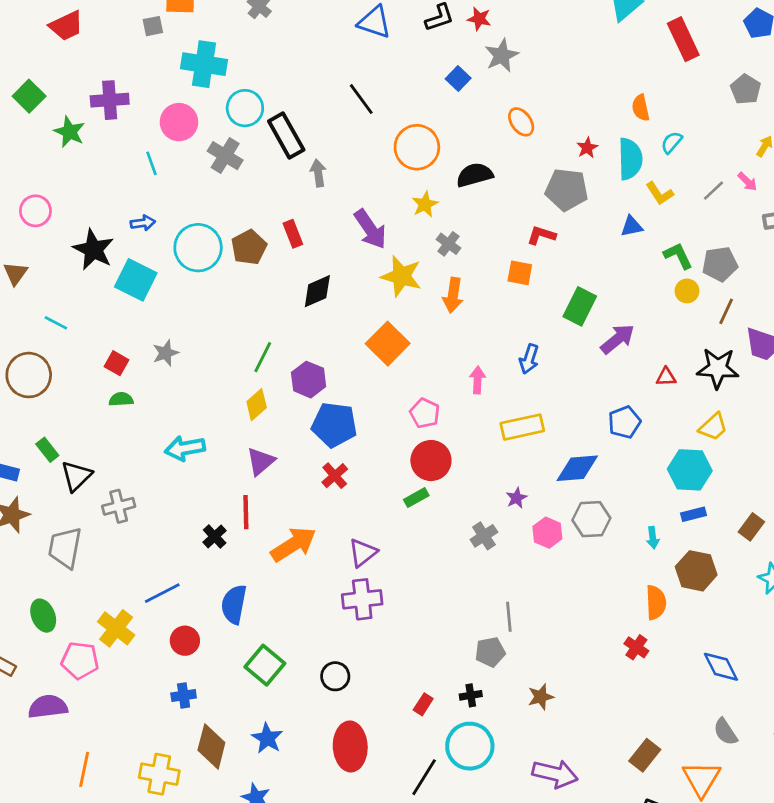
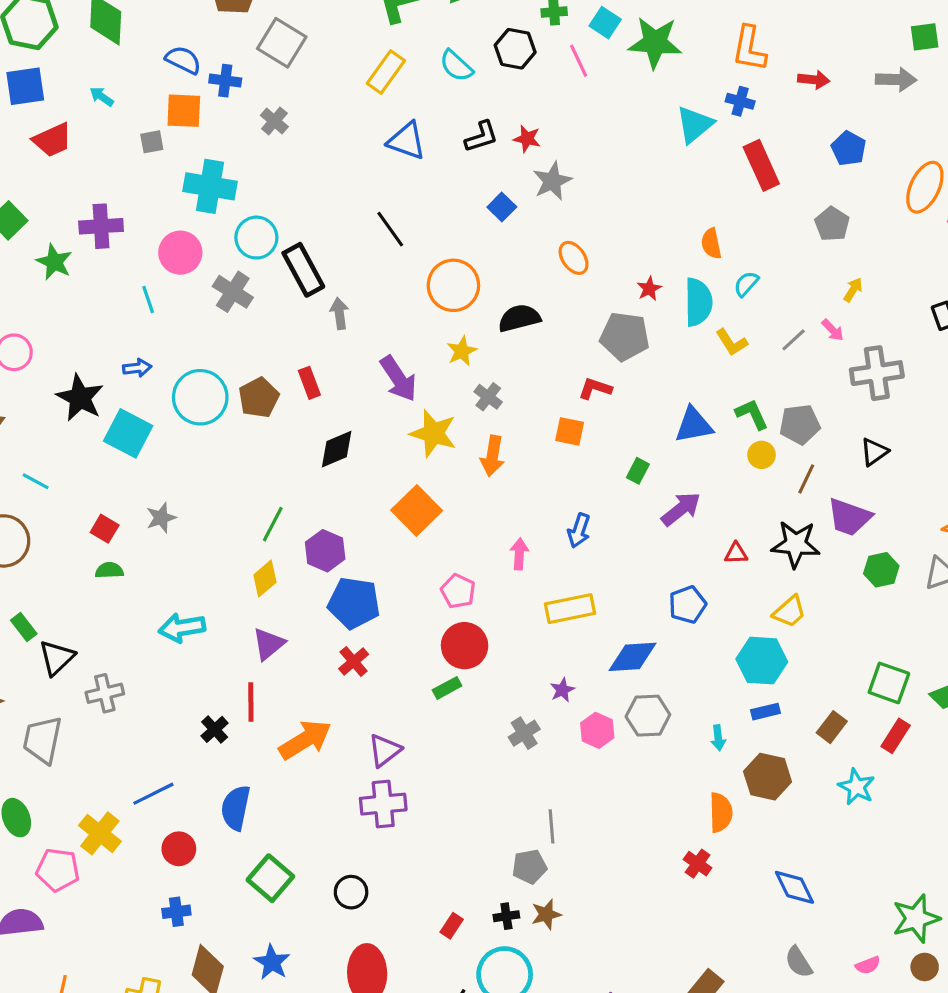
blue triangle: (632, 226) -> (694, 425), moved, size x1.5
green rectangle: (580, 306) -> (638, 471), size x0.6
brown star: (541, 697) -> (546, 914), moved

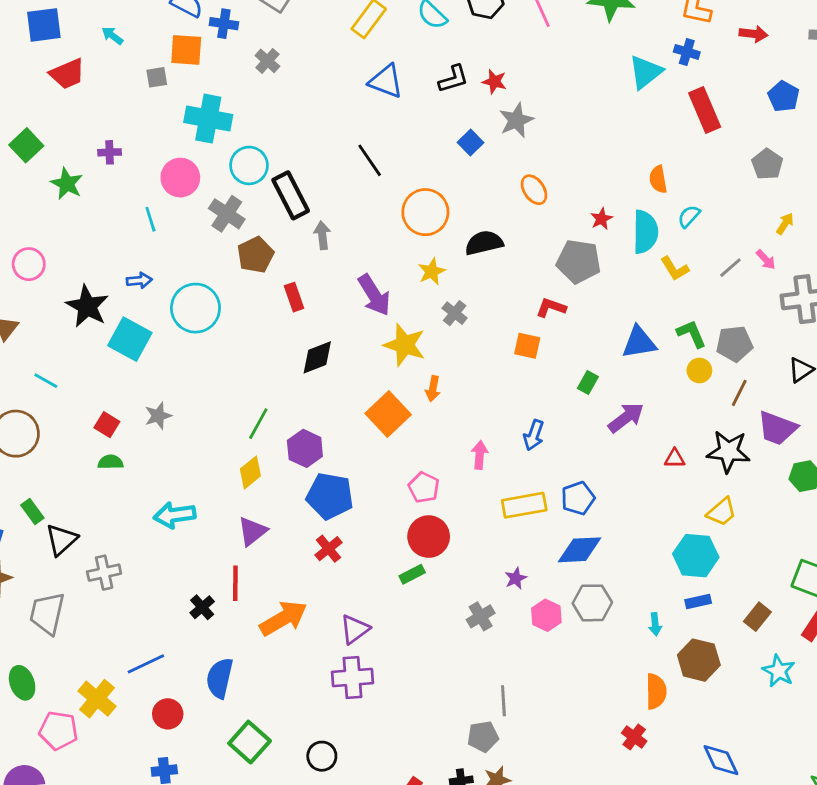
purple cross: (101, 226) -> (110, 152), size x0.6
brown pentagon: (259, 398) -> (255, 255), moved
orange arrow: (492, 456) -> (433, 389), moved, size x0.7
blue pentagon: (687, 605) -> (578, 498), moved

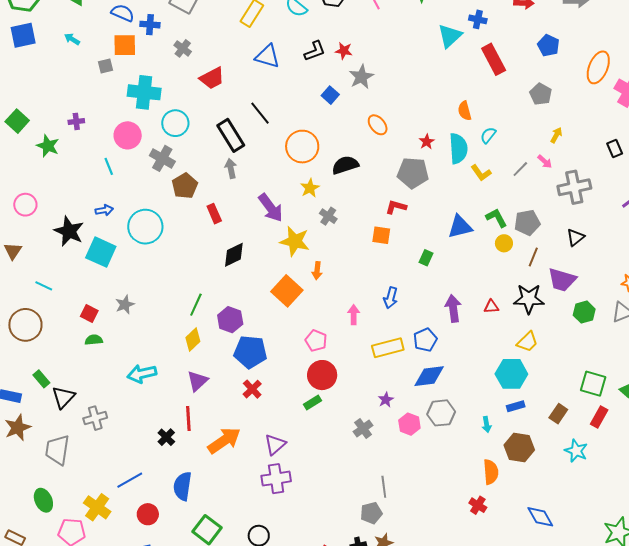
red trapezoid: (67, 74) -> (212, 78), moved
black rectangle: (291, 195) -> (231, 135), moved
purple arrow: (626, 418) -> (453, 308), moved, turned -56

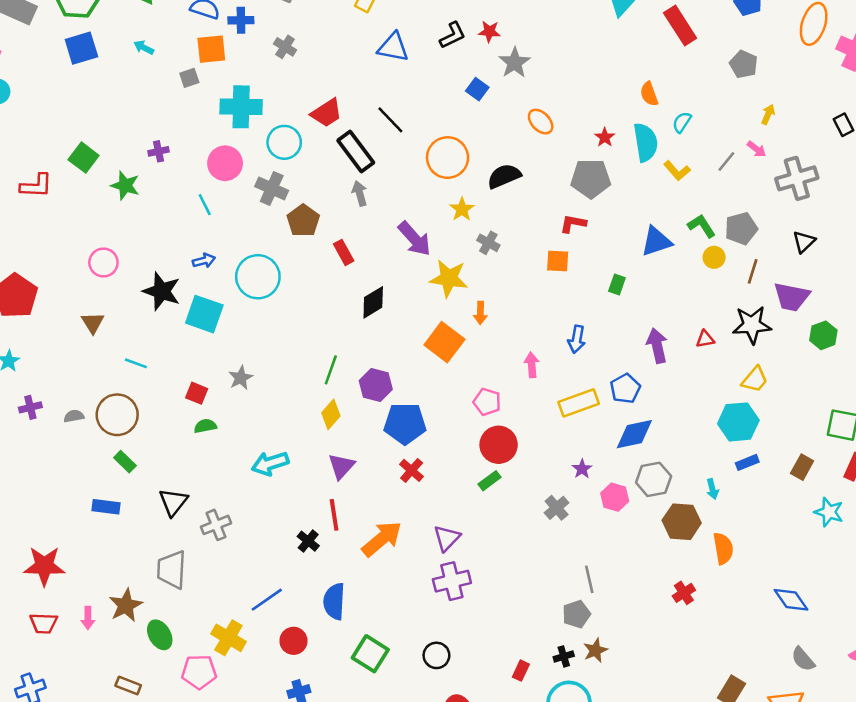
red trapezoid: (212, 78) -> (327, 113), moved
green rectangle: (41, 379) -> (125, 462), moved
brown star: (18, 428) -> (126, 605), moved
brown hexagon: (519, 447) -> (682, 522), moved
red cross: (478, 505) -> (684, 593), moved, turned 30

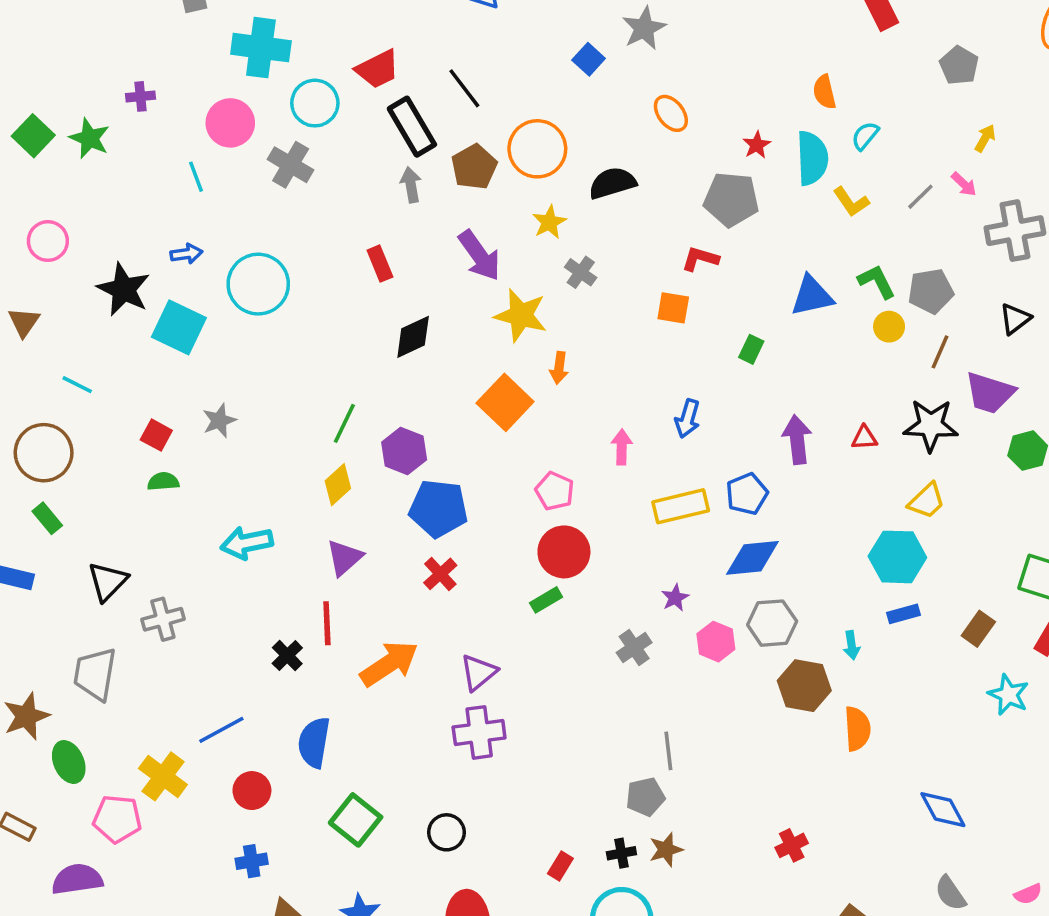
green square: (84, 158) -> (33, 136), moved
brown pentagon: (303, 221) -> (474, 167), moved
red cross: (684, 593) -> (792, 845), moved

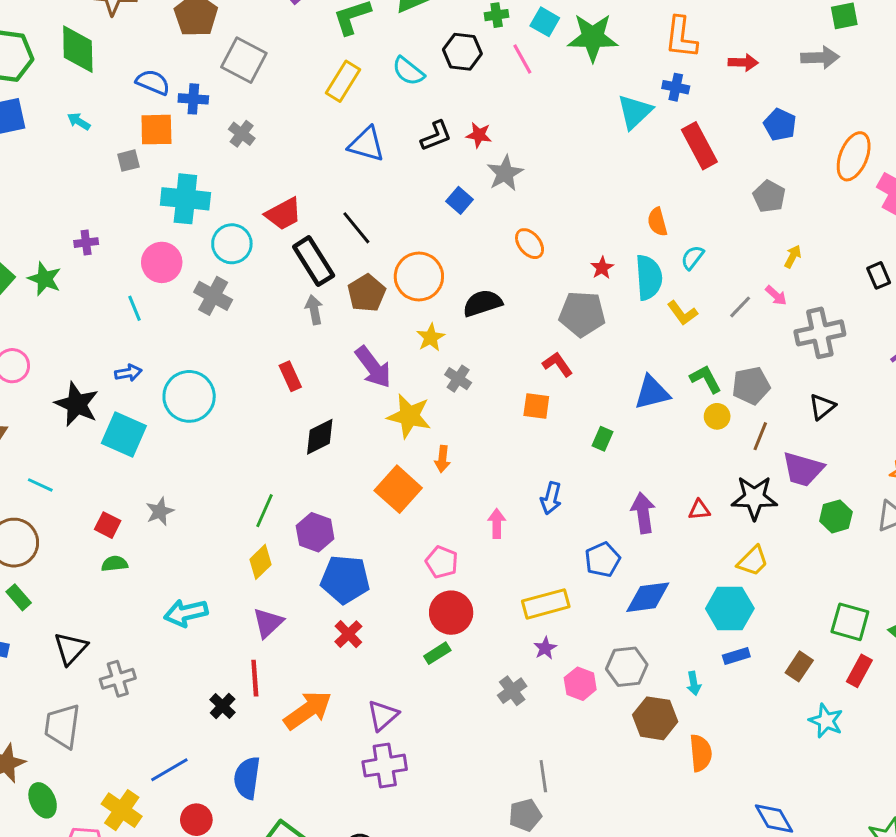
red L-shape: (700, 259) -> (558, 364), turned 40
yellow rectangle: (681, 506) -> (546, 604), moved
blue diamond: (752, 558) -> (648, 597), moved

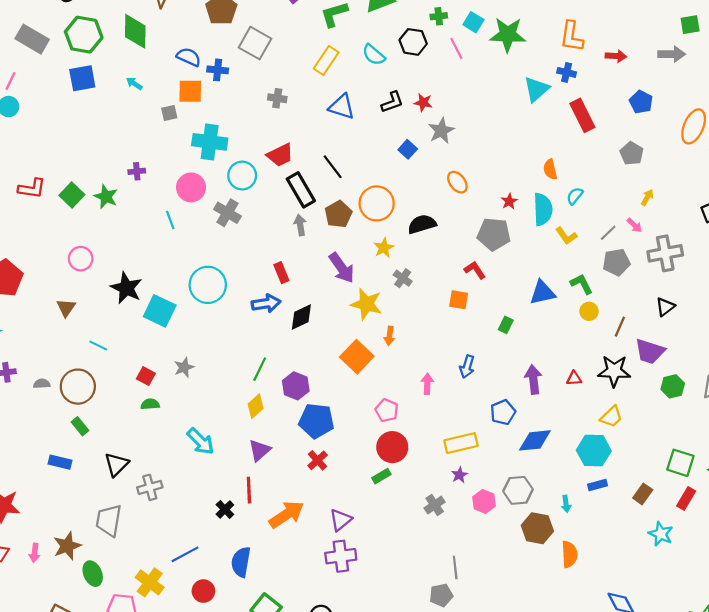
gray cross: (242, 134) -> (277, 98), moved, turned -30
blue arrow: (128, 373) -> (266, 303), moved, size x1.5
gray pentagon: (751, 386) -> (616, 262), moved
cyan arrow: (186, 613) -> (201, 441), turned -124

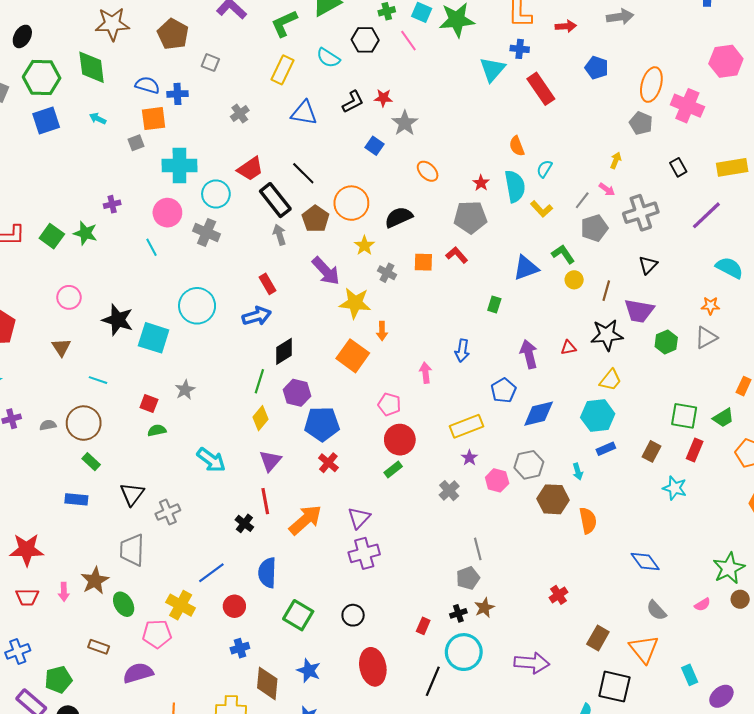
gray square: (255, 43) -> (210, 63), size x0.6
gray cross: (277, 98) -> (240, 114), turned -36
gray pentagon: (632, 153) -> (641, 123), moved
orange square: (459, 300) -> (423, 262), moved
black diamond: (301, 317) -> (284, 351), moved

